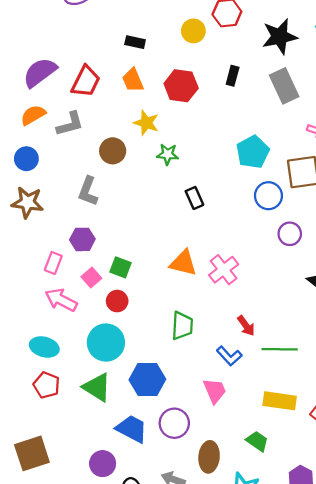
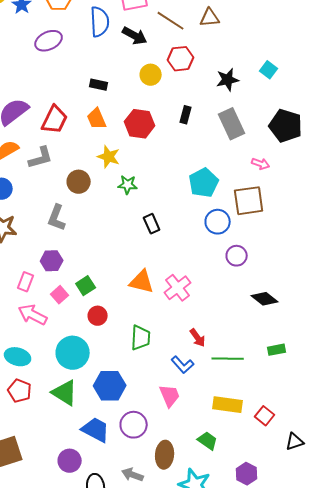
black star: (280, 37) -> (228, 80), size x0.7
green square: (120, 267) -> (86, 286), turned 36
red circle: (117, 301) -> (98, 316), moved

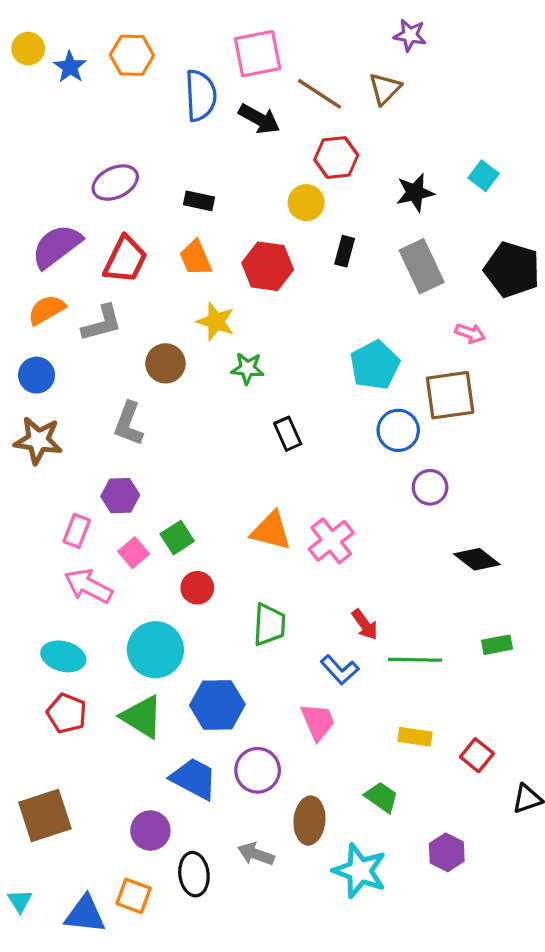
brown triangle: (210, 18) -> (385, 89), turned -40
purple ellipse: (49, 41) -> (115, 183), moved
yellow circle: (151, 75) -> (306, 203), moved
yellow rectangle: (228, 405) -> (415, 737), size x0.7

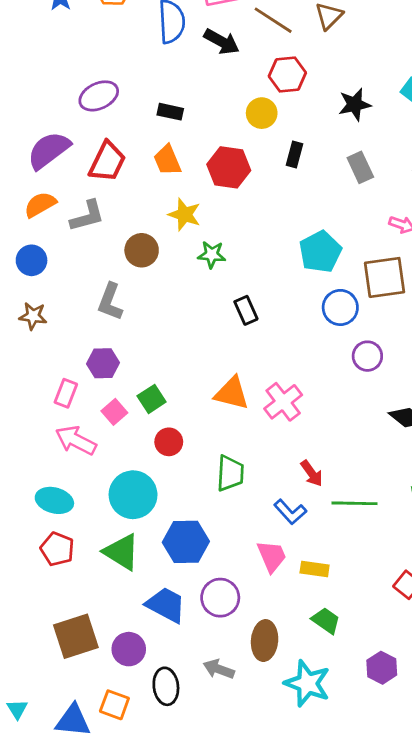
gray rectangle: (422, 266) -> (360, 167), size x0.7
brown star: (38, 440) -> (33, 316), size x0.7
yellow rectangle: (415, 737) -> (315, 569), moved
brown square: (45, 815) -> (76, 636), moved

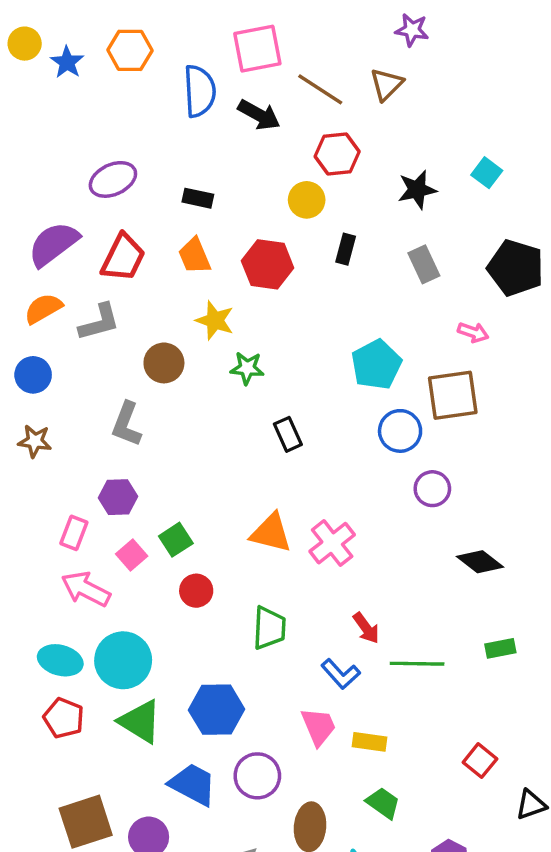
cyan circle: (133, 495) -> (123, 660), moved

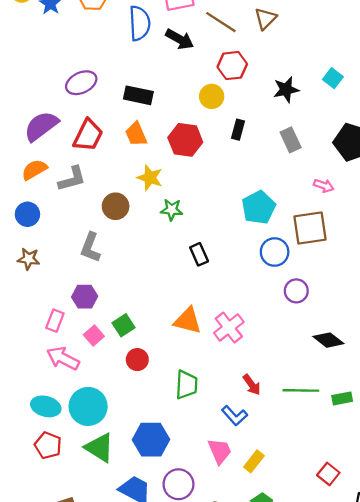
black rectangle: (198, 198) -> (138, 95), size x1.4
green line: (417, 664) -> (301, 390), moved
yellow rectangle: (369, 742) -> (254, 461), turned -60

